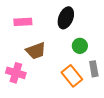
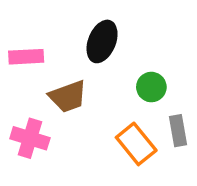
black ellipse: (66, 18) -> (102, 41), moved
pink rectangle: (23, 22) -> (26, 57), moved

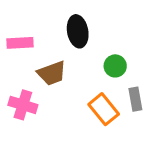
black ellipse: (102, 41) -> (78, 31), turned -32

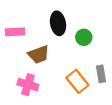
green circle: (115, 66) -> (84, 37), moved
pink cross: (23, 105) -> (28, 85), moved

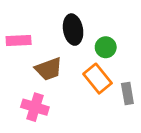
orange rectangle: (77, 81) -> (98, 79), moved

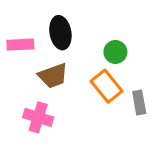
black ellipse: (73, 30) -> (60, 33), moved

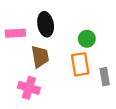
brown trapezoid: (53, 76) -> (40, 57), turned -80
orange rectangle: (107, 86) -> (80, 64), turned 30

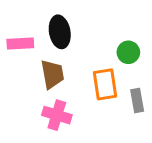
green circle: (87, 39) -> (128, 52), moved
pink cross: (29, 88) -> (57, 115), moved

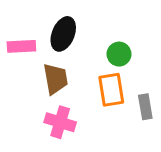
black ellipse: (60, 32) -> (63, 34), turned 32
green circle: (128, 52) -> (119, 54), moved

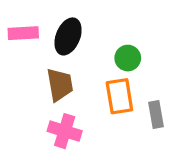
pink rectangle: (21, 46) -> (23, 33), moved

